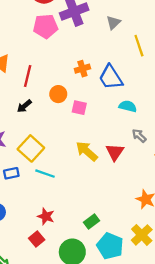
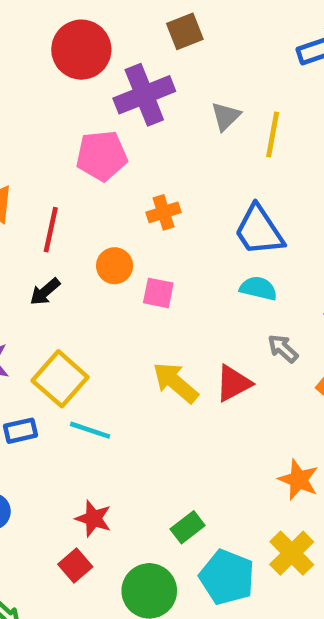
pink pentagon: (45, 26) -> (102, 156), moved
yellow line: (139, 46) -> (273, 134), moved, turned 30
blue trapezoid: (111, 77) -> (259, 230), moved
red triangle: (115, 152) -> (233, 383), turned 30

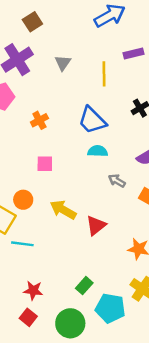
yellow line: (273, 134) -> (104, 74), moved
orange circle: (115, 266) -> (23, 200), moved
red triangle: (233, 383) -> (96, 225), moved

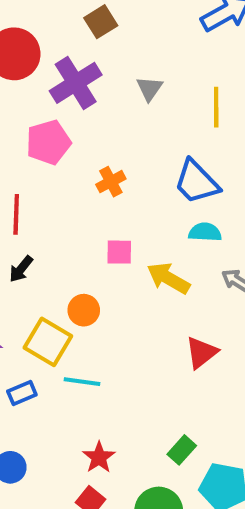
yellow arrow: (63, 210) -> (168, 278), moved
red star: (33, 290) -> (99, 457), turned 30

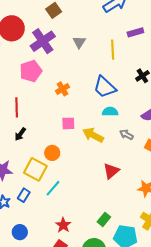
cyan line: (82, 382) -> (53, 188), turned -54
blue rectangle: (22, 393) -> (24, 195), turned -32

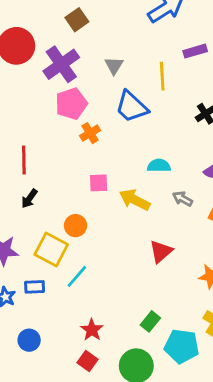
pink pentagon: (31, 71) -> (71, 104), moved
blue trapezoid: (105, 87) -> (132, 107), moved
blue rectangle: (24, 195) -> (35, 287), turned 56

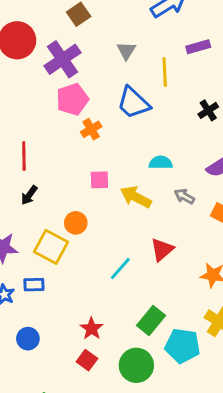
gray triangle: (114, 65) -> (126, 51), moved
cyan line: (77, 276) -> (120, 269), moved
green rectangle: (150, 321) -> (151, 320), size x1.4

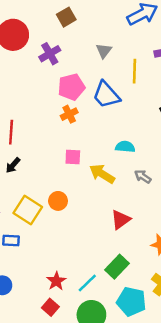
purple cross: (63, 59) -> (50, 54), size x0.7
pink pentagon: (72, 99) -> (71, 87), moved
orange circle: (76, 223) -> (58, 201), moved
cyan line: (120, 269) -> (87, 283), moved
green rectangle: (151, 320) -> (117, 267), moved

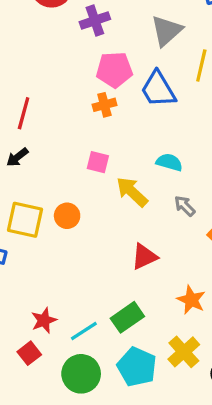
gray triangle: (104, 51) -> (166, 31), size x1.5
yellow square: (28, 210) -> (25, 220), turned -32

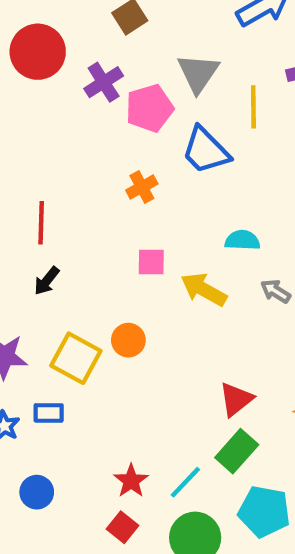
pink pentagon: (114, 70) -> (149, 108), moved
yellow square: (25, 220) -> (76, 358), turned 30
red triangle: (144, 257) -> (236, 399), moved

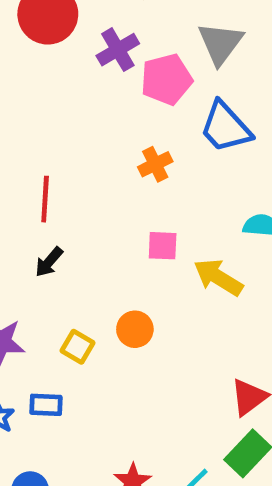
yellow square: (76, 358) -> (78, 347), size x0.6

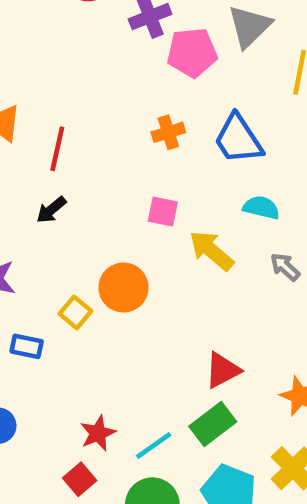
blue trapezoid: (225, 127) -> (238, 139), moved
orange circle: (135, 329) -> (123, 288), size x1.4
yellow square: (78, 347) -> (75, 312), moved

